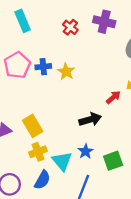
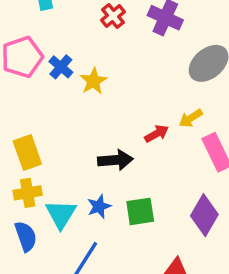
blue cross: (43, 67) -> (61, 67), turned 35
green square: (113, 161) -> (140, 211), moved
blue semicircle: (42, 180) -> (26, 236), turned -60

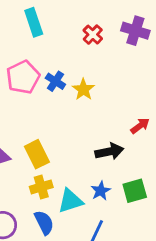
cyan triangle: (61, 214) -> (70, 201), turned 48

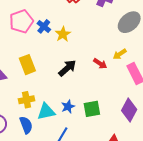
red arrow: (140, 126) -> (100, 64), turned 64
black arrow: (109, 151) -> (67, 68), moved, turned -36
yellow rectangle: (37, 154) -> (27, 65), moved

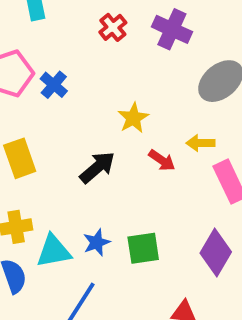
yellow star: (63, 34) -> (133, 118), moved
yellow arrow: (120, 54) -> (200, 143), turned 32

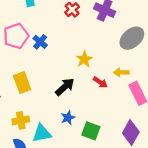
blue star: (97, 242) -> (68, 118), moved
green square: (143, 248) -> (91, 131), turned 30

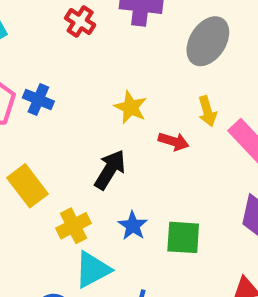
yellow arrow: (121, 72) -> (207, 111), turned -88
yellow cross: (21, 120) -> (74, 226), moved

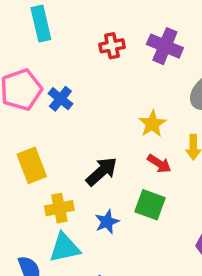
red cross: (80, 21) -> (112, 46), turned 30
yellow star: (131, 107) -> (152, 124), moved
green square: (183, 237) -> (150, 205), moved

